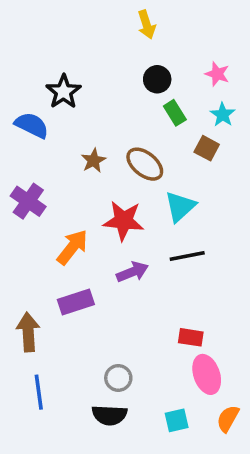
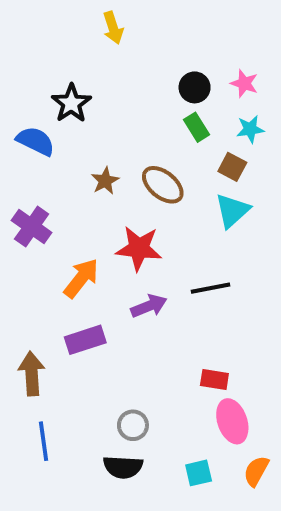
yellow arrow: (147, 24) -> (113, 28), moved
black circle: (157, 79) -> (195, 87), moved
cyan star: (223, 115) -> (250, 129), turned 30
cyan triangle: (180, 207) -> (232, 211), moved

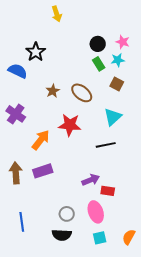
cyan star: (250, 129) -> (118, 60), moved
cyan triangle: (232, 211) -> (113, 117), moved
purple arrow: (149, 306) -> (91, 180), moved
brown arrow: (32, 374) -> (16, 173), moved
pink ellipse: (232, 421) -> (96, 212), moved

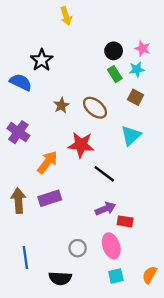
black line: (106, 145) -> (104, 174), moved, turned 48
black semicircle: (62, 235) -> (60, 278), moved

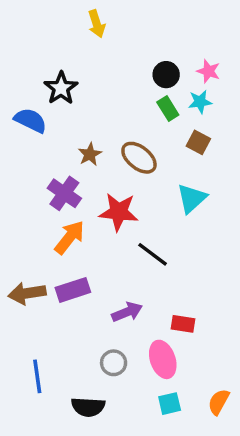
purple cross: (18, 132) -> (64, 193), moved
brown arrow: (18, 201) -> (27, 293), turned -95
purple arrow: (105, 209) -> (127, 312), moved

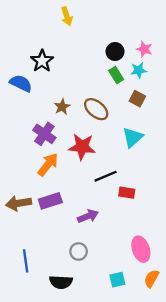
black line: (153, 254) -> (106, 176), turned -60
red rectangle: (183, 324) -> (127, 193), moved
pink ellipse: (163, 359) -> (141, 249), moved

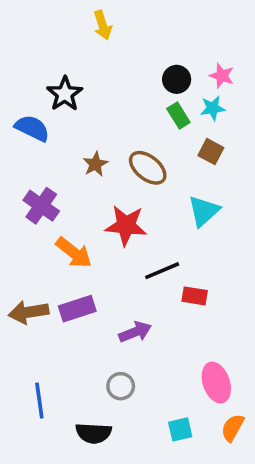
purple cross: (44, 134) -> (41, 206), moved
orange arrow: (48, 164) -> (74, 253), turned 90

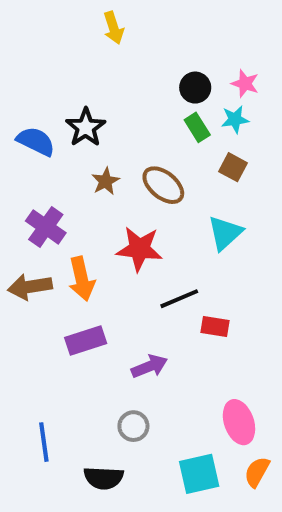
black star: (65, 94) -> (86, 127), moved
orange arrow: (74, 253) -> (82, 279), turned 39
brown arrow: (29, 312) -> (30, 287), moved
cyan square: (180, 429) -> (199, 474), size x1.5

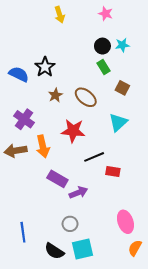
pink star: (245, 84) -> (106, 14), moved
cyan star: (235, 119) -> (122, 45), moved
purple rectangle: (86, 340) -> (57, 179), moved, turned 48
cyan square: (199, 474) -> (83, 249), moved
black semicircle: (104, 478) -> (54, 251), turned 30

